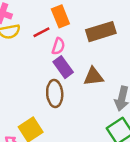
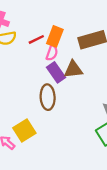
orange rectangle: (60, 16) -> (55, 36), moved, turned 42
brown triangle: (93, 77) -> (73, 69), moved

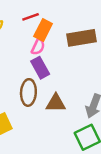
red line: (36, 39) -> (31, 17), moved
brown triangle: (73, 69) -> (56, 103), moved

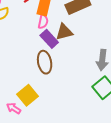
brown triangle: (56, 103) -> (64, 32), moved

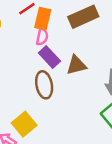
brown triangle: (64, 32) -> (76, 65), moved

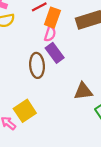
brown triangle: (76, 65) -> (83, 91), moved
brown ellipse: (44, 85) -> (37, 65), moved

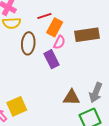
pink semicircle: (50, 34) -> (59, 42), moved
brown ellipse: (37, 65) -> (28, 43), moved

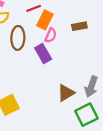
brown rectangle: (87, 35) -> (79, 26), size x0.6
brown triangle: (71, 97) -> (66, 93), turned -30

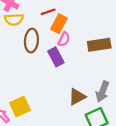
brown rectangle: (79, 26) -> (99, 45), moved, size x1.5

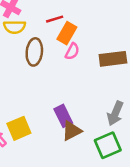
purple rectangle: (56, 57) -> (63, 116), moved
brown triangle: (77, 97) -> (72, 131), moved

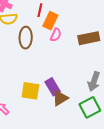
red line: (55, 19) -> (40, 10), turned -56
yellow square: (19, 128) -> (30, 91), moved, turned 36

